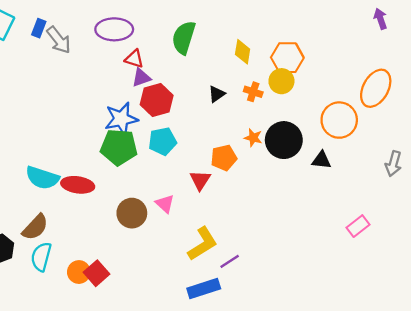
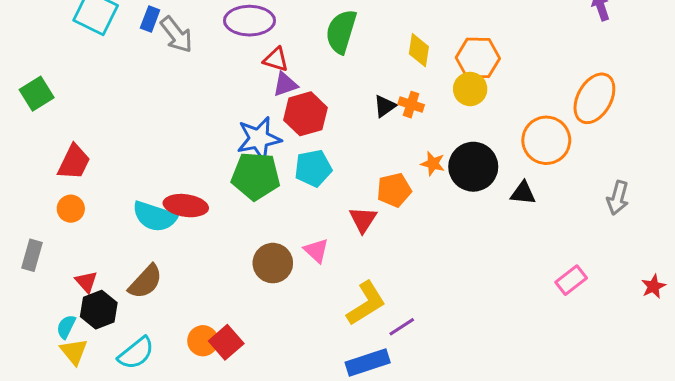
orange cross: (253, 92) -> (411, 105), moved
red ellipse: (78, 185) -> (186, 206), moved
cyan semicircle: (41, 257) -> (136, 353), moved, turned -144

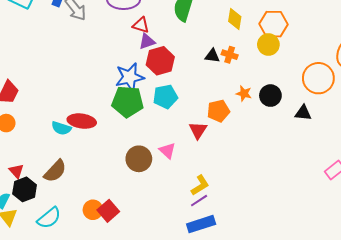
black triangle: (385, 106) -> (212, 56), turned 42
black circle: (473, 167) -> (270, 96), size x0.7
cyan semicircle: (155, 216) -> (61, 128), size x0.7
yellow L-shape: (366, 303) -> (200, 185), size x0.7
purple line: (402, 327) -> (199, 201), moved

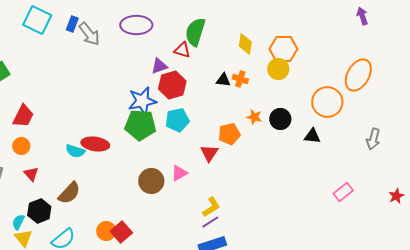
red triangle: (141, 25) -> (182, 50), moved
pink triangle: (167, 151) -> (179, 173), turned 48
red triangle: (16, 171) -> (31, 174), moved

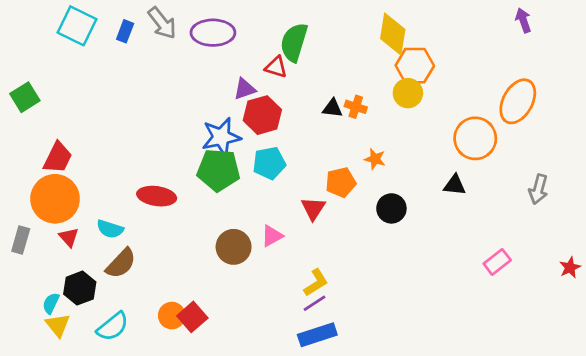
gray arrow: (89, 34) -> (162, 23), moved
yellow diamond: (245, 44) -> (393, 34), moved, size x1.4
black circle: (280, 119) -> (391, 208), moved
orange circle: (21, 146) -> (55, 199), size x2.0
cyan semicircle: (75, 151) -> (110, 229), moved

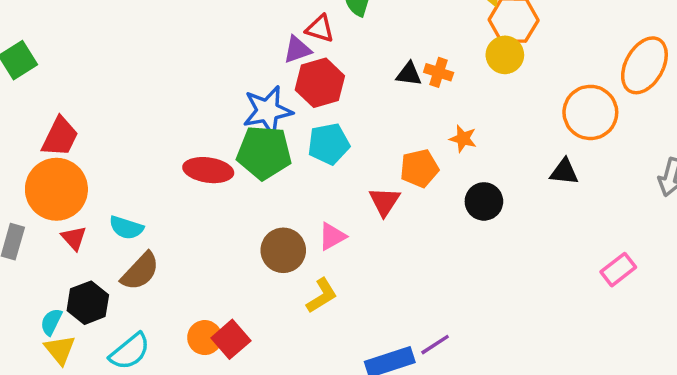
red triangle: (276, 67) -> (320, 29), moved
red ellipse: (157, 196) -> (208, 170), moved
yellow L-shape: (316, 283) -> (322, 296), moved
purple line: (315, 303) -> (435, 345), moved

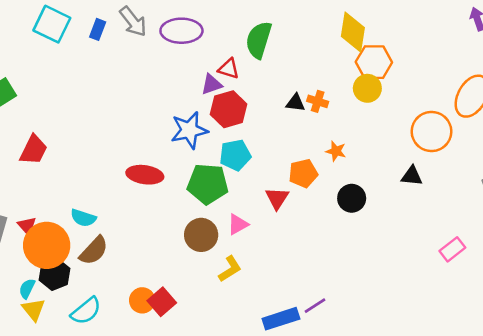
green pentagon: (264, 153) -> (208, 184), moved
orange circle: (56, 189) -> (47, 245), moved
red triangle: (74, 238) -> (27, 226), moved

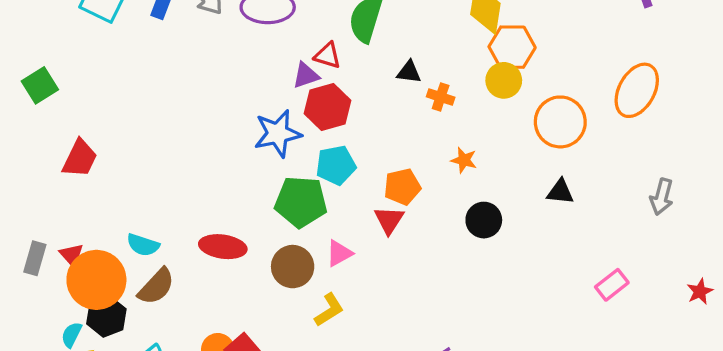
black triangle: (295, 103) -> (409, 72), moved
orange circle: (432, 132) -> (560, 122), moved
orange pentagon: (303, 173) -> (402, 187), moved
red ellipse: (145, 175) -> (223, 247), moved

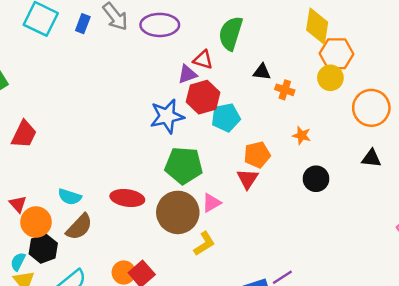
cyan pentagon: (336, 165) -> (226, 117), moved
brown circle: (293, 267) -> (178, 212), size x1.4
orange circle: (96, 280) -> (36, 222), size x0.7

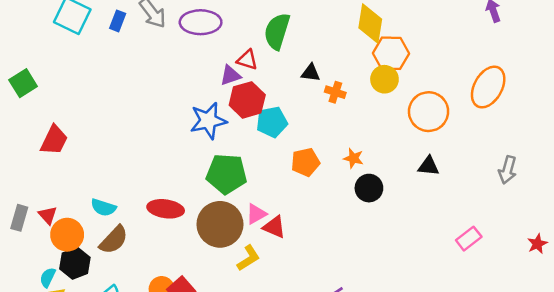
orange star: (302, 135) -> (353, 158), moved
red triangle: (247, 179) -> (274, 227), moved, turned -40

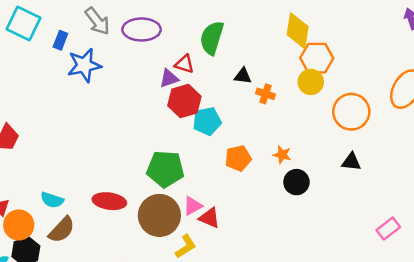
blue rectangle: (118, 21) -> (60, 40), moved
blue star: (208, 121) -> (84, 65), moved

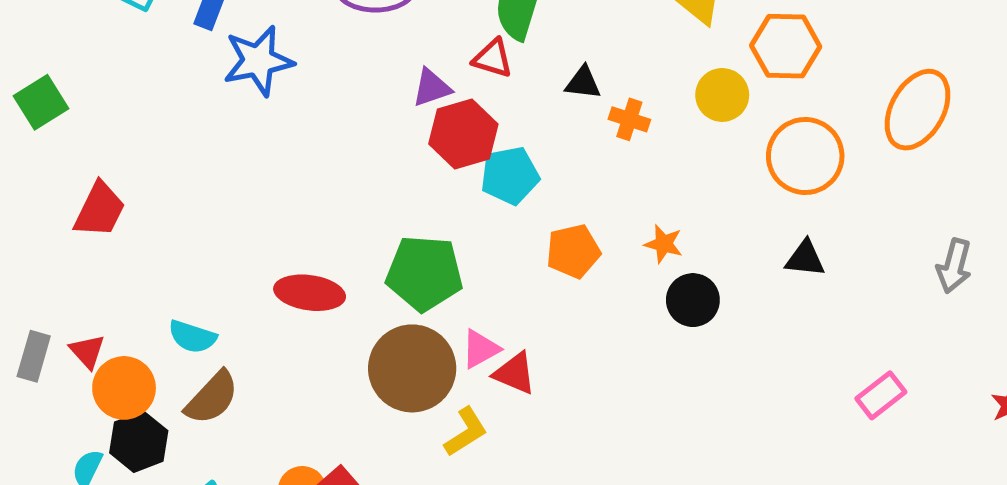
orange hexagon: (317, 58) -> (786, 46), moved
red triangle: (184, 64) -> (493, 58), moved
red ellipse: (109, 201) -> (310, 293), moved

